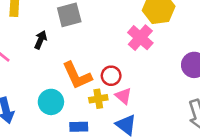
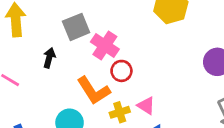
pink cross: (140, 38) -> (105, 45), moved
red circle: (111, 76) -> (121, 71), moved

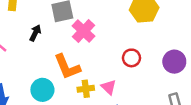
red circle: (121, 71) -> (131, 58), moved

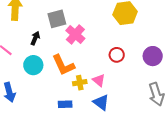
cyan circle: (42, 90) -> (33, 65), moved

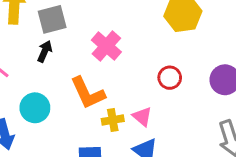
gray square: (57, 19) -> (52, 19), moved
cyan circle: (33, 65) -> (35, 108), moved

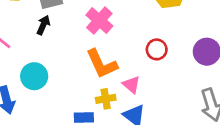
orange L-shape: (88, 93) -> (102, 64), moved
yellow cross: (113, 120) -> (106, 99), moved

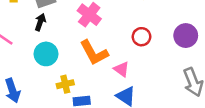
cyan circle: (34, 76) -> (46, 54), moved
yellow cross: (106, 99) -> (65, 84), moved

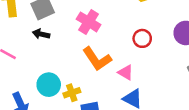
black arrow: (40, 22) -> (41, 34), turned -91
cyan circle: (46, 54) -> (49, 85), moved

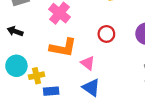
black arrow: (41, 34) -> (15, 31), moved
orange L-shape: (97, 59) -> (63, 48), turned -52

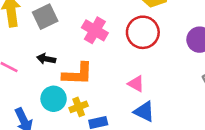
red circle: (106, 34) -> (143, 32), moved, size x1.6
orange L-shape: (63, 48) -> (78, 74), moved

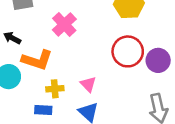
red circle: (143, 32) -> (128, 51), moved
yellow cross: (79, 107) -> (55, 89), moved

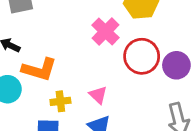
pink cross: (64, 24) -> (106, 31), moved

